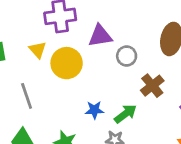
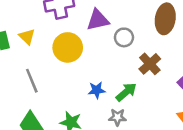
yellow triangle: (38, 50) -> (27, 37), moved

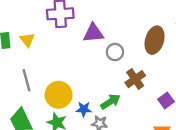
yellow circle: (68, 47) -> (59, 95), moved
blue star: (97, 90) -> (84, 109), moved

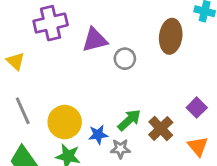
brown cross: (135, 79) -> (161, 129), moved

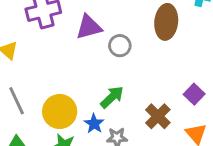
green arrow: (129, 120) -> (112, 97), moved
blue star: (98, 135) -> (94, 124), turned -30

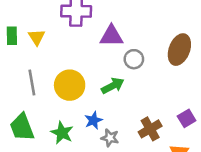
green arrow: (112, 97) -> (113, 86), moved
yellow circle: (60, 111) -> (70, 85), moved

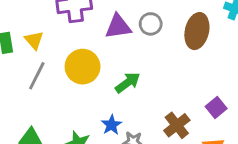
gray circle: (134, 59) -> (151, 24), moved
gray line: (32, 82) -> (37, 76), moved, turned 45
yellow circle: (70, 85) -> (83, 67), moved

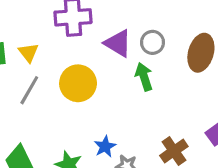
purple triangle: (118, 27) -> (118, 43), turned 36
green arrow: (128, 83) -> (144, 77), moved, turned -75

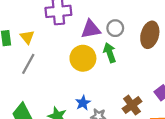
purple triangle: (118, 43) -> (91, 29), turned -40
yellow circle: (78, 83) -> (83, 58), moved

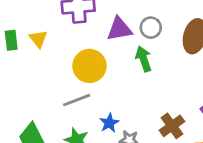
yellow circle: (83, 58) -> (89, 66), moved
gray line: (28, 64) -> (77, 100), moved, turned 40

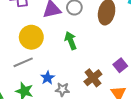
green arrow: (144, 59) -> (71, 41), moved

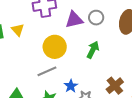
green arrow: (71, 41) -> (93, 50), turned 48

